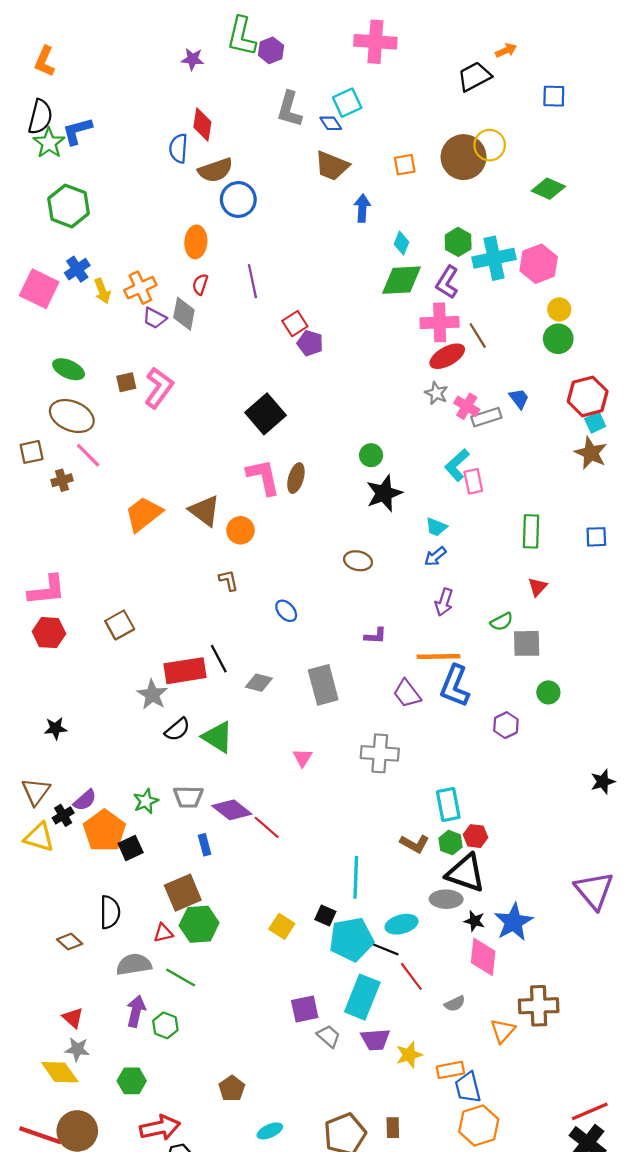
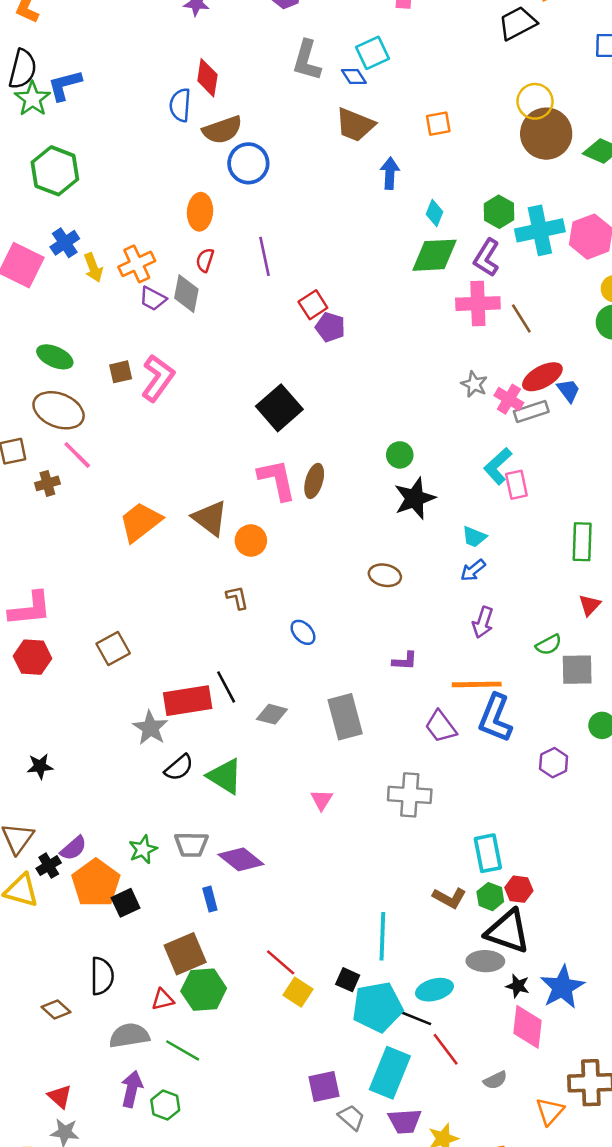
brown circle: (464, 157) -> (546, 134), moved
red ellipse: (447, 356) -> (542, 377), moved
red line: (267, 827) -> (281, 962), moved

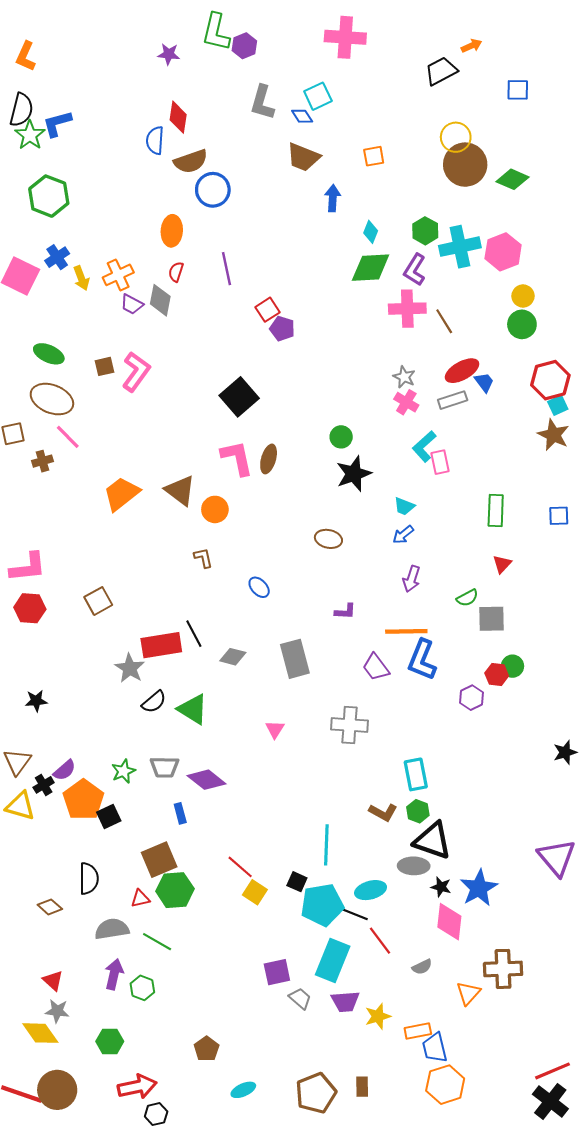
pink cross: (509, 399) -> (406, 402), moved
red hexagon: (519, 889) -> (497, 675), moved

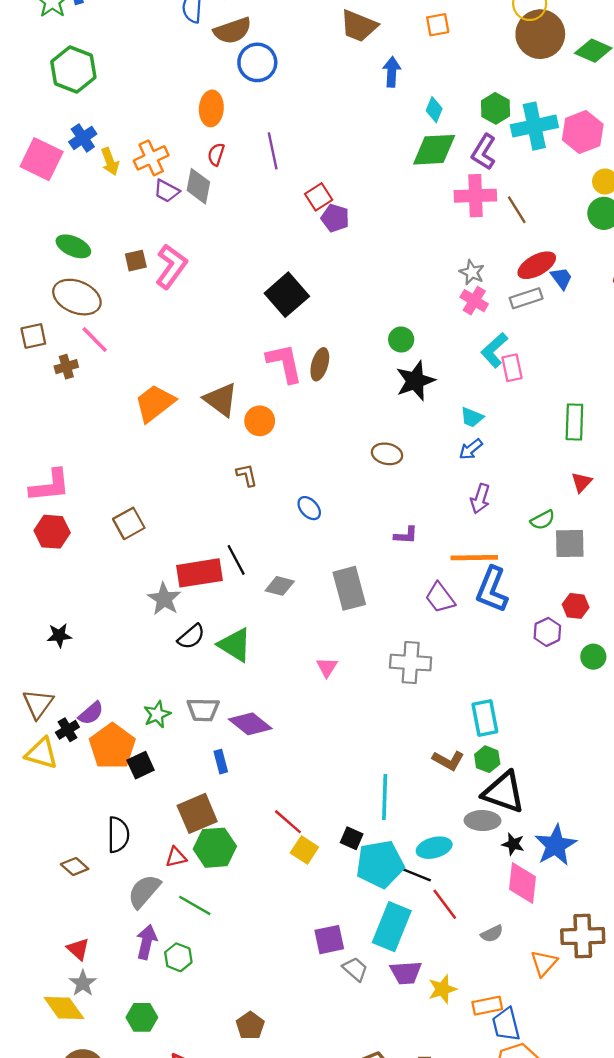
green circle: (512, 666) -> (593, 657), moved
gray semicircle: (112, 929) -> (144, 891), turned -40
gray star: (57, 1011) -> (83, 983), turned 30

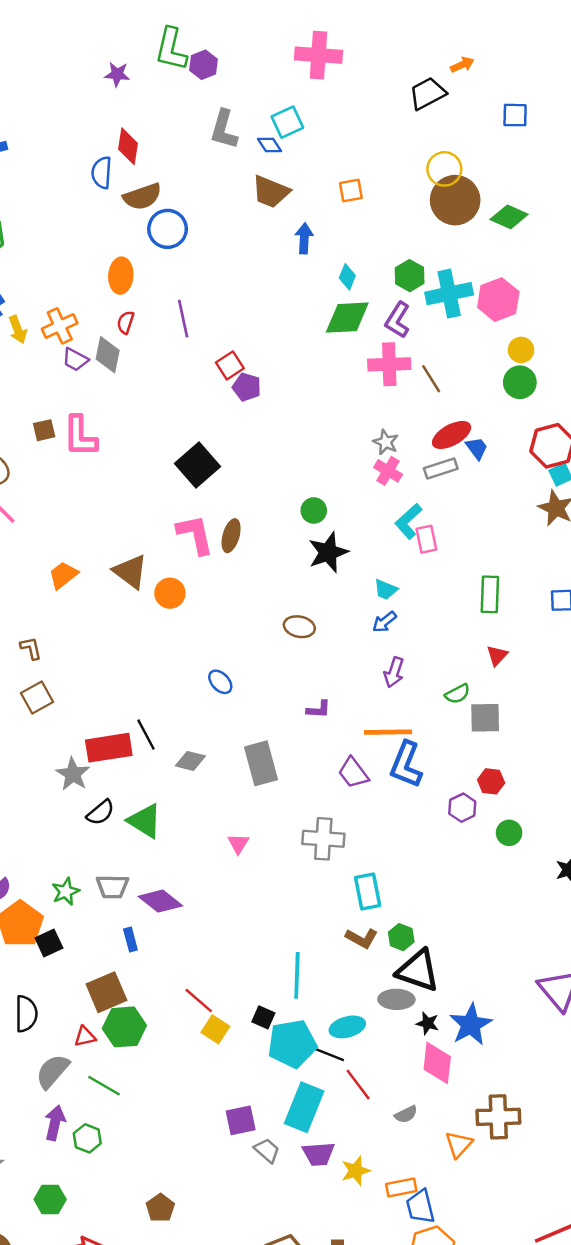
pink L-shape: (171, 266) -> (80, 436), turned 144
orange trapezoid: (155, 403) -> (63, 575), size x0.7
brown L-shape: (247, 475) -> (31, 648), moved
cyan rectangle: (485, 718) -> (368, 892), moved

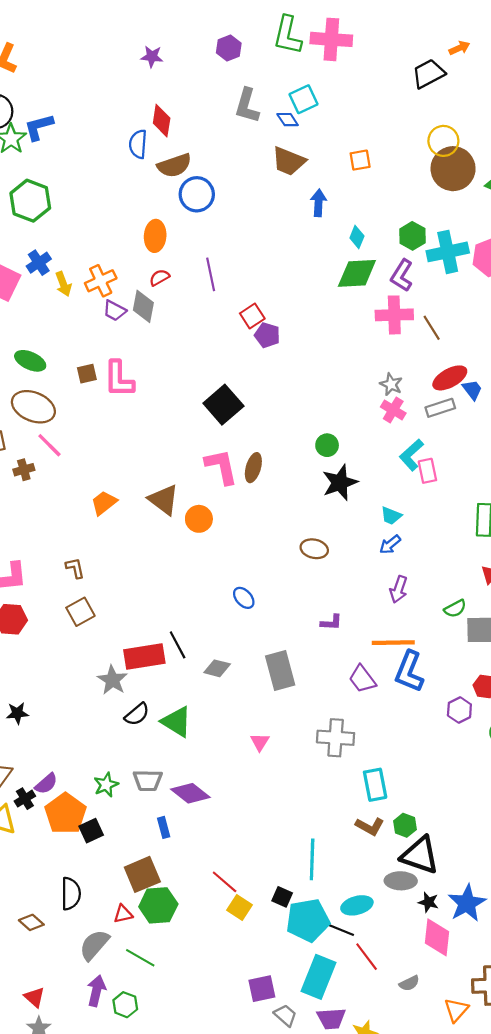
green L-shape: (171, 49) -> (288, 35), moved
red semicircle: (126, 322) -> (159, 278), turned 42

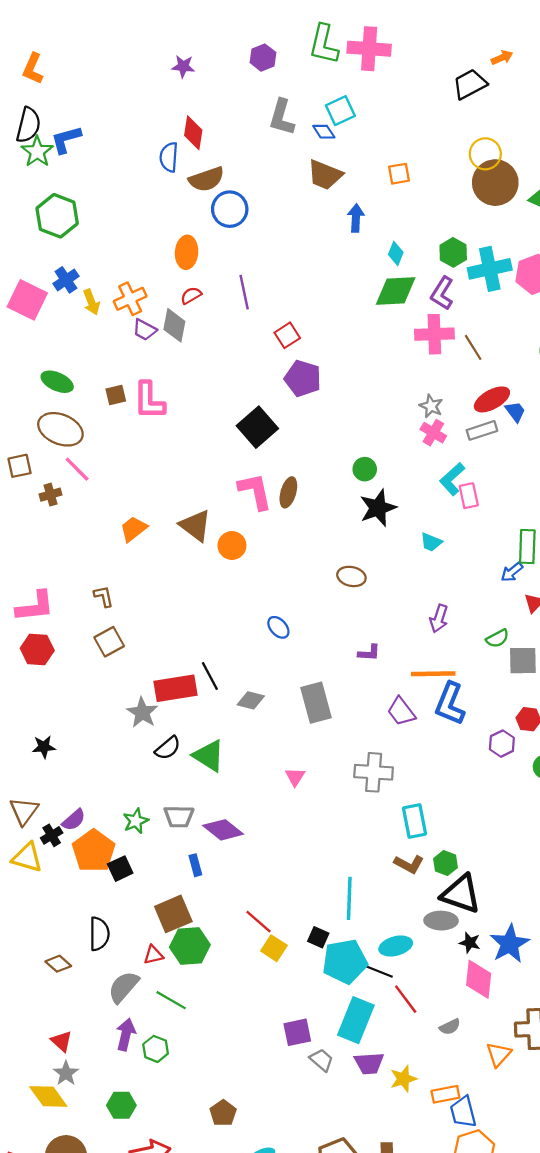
purple pentagon: (267, 335) -> (303, 378), moved, size x1.4
blue arrow: (390, 544) -> (512, 572), moved

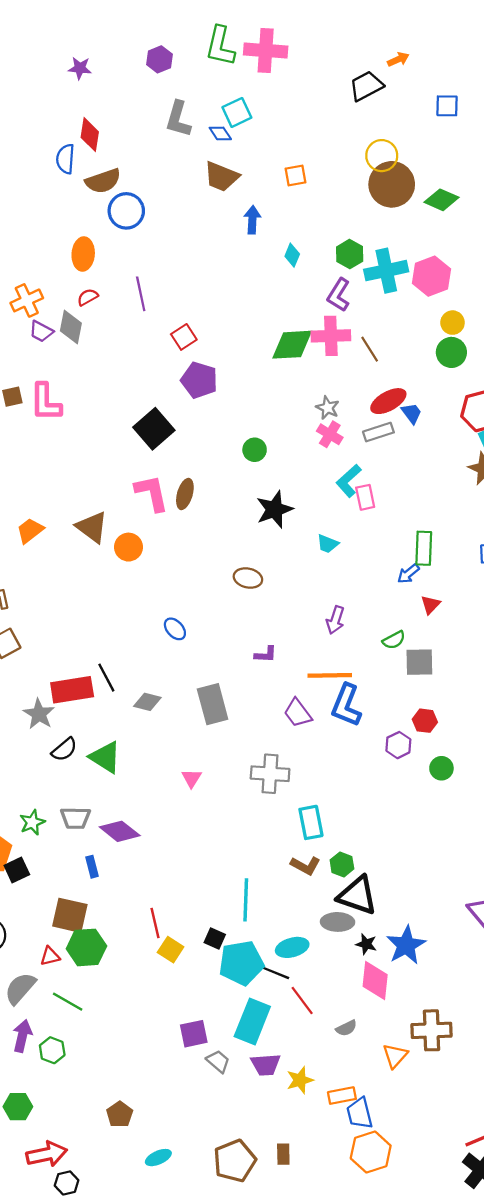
green diamond: (396, 291) -> (292, 345), moved
green circle: (365, 469) -> (255, 450), moved
brown square: (173, 914) -> (70, 915), turned 36
red line: (258, 922) -> (155, 923), turned 36

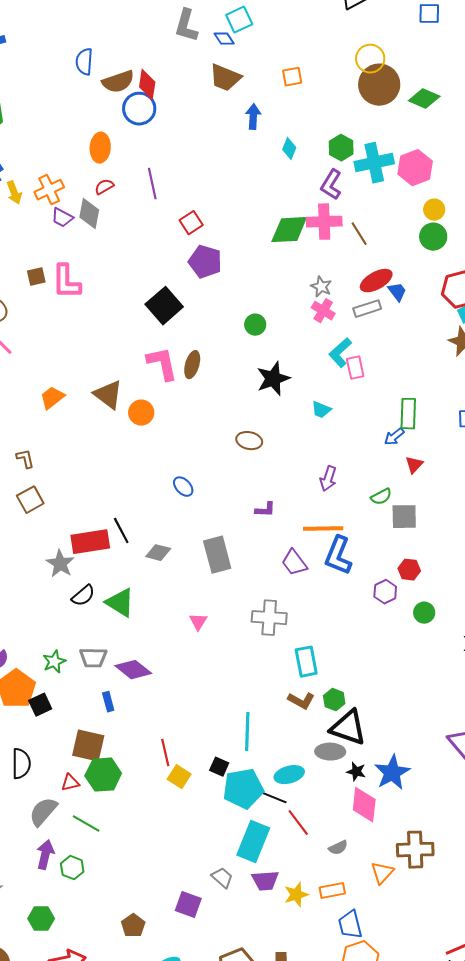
red diamond: (90, 135) -> (147, 85), moved
purple square: (194, 1034) -> (188, 905), moved, turned 32
orange rectangle: (342, 1096) -> (332, 891), moved

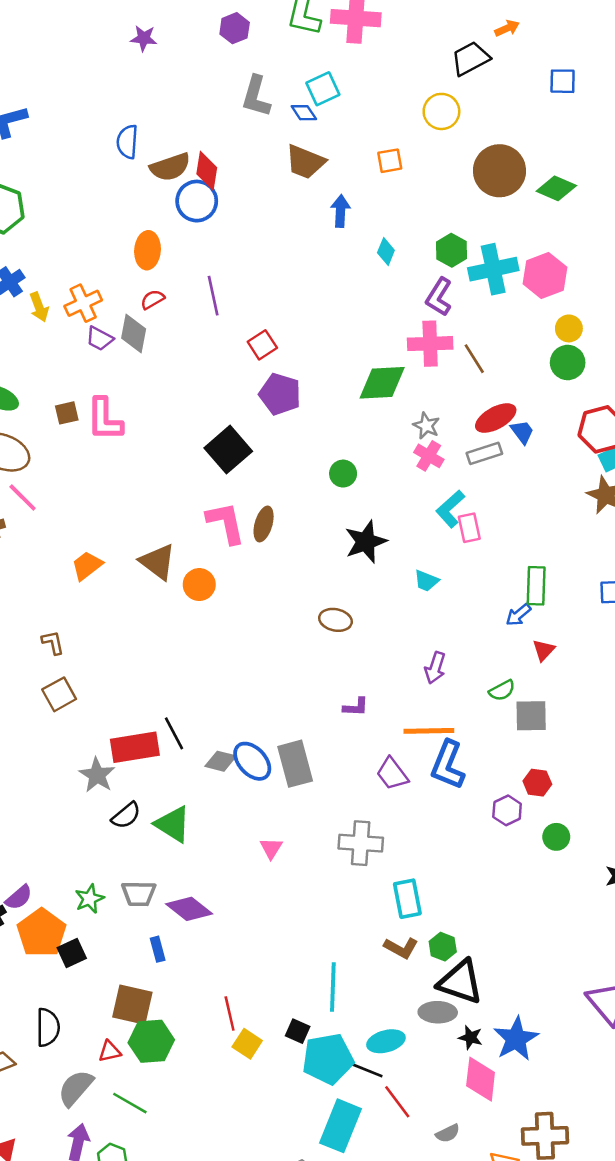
yellow circle: (370, 59) -> (441, 111), moved
green diamond: (289, 230) -> (382, 383), moved
blue ellipse: (183, 487) -> (252, 761), moved, size x1.5

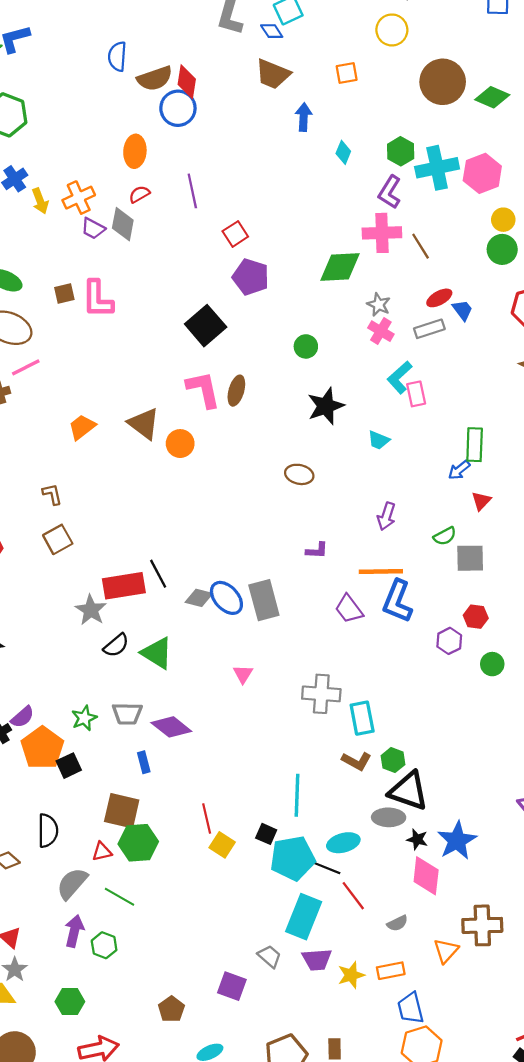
red ellipse: (496, 418) -> (439, 298), size x0.7
pink line: (23, 497) -> (26, 367), turned -72
gray cross: (361, 843) -> (321, 694), moved

